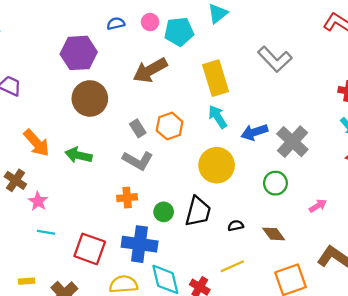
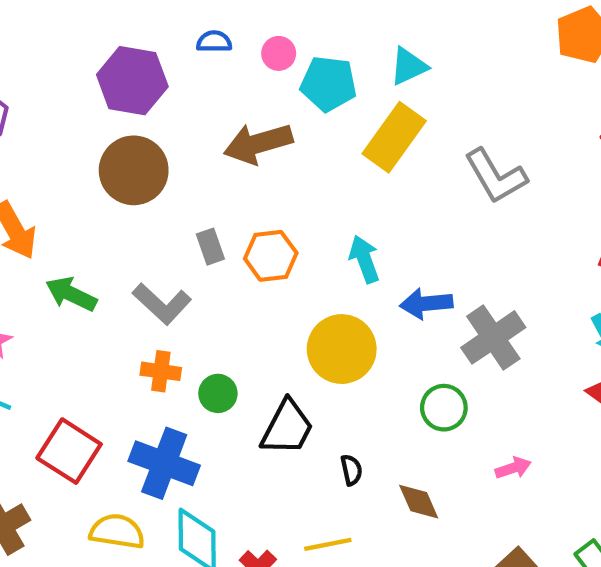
yellow rectangle: (216, 78) -> (394, 137), moved, turned 40
green arrow: (78, 155) -> (71, 294), moved
gray L-shape: (138, 160) -> (162, 304), moved
green circle: (164, 212) -> (218, 393), moved
black semicircle: (236, 226) -> (351, 470), turned 77

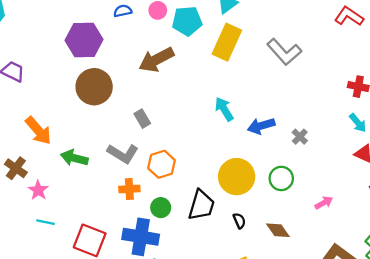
orange hexagon: (271, 256) -> (162, 164), moved
gray cross: (493, 337) -> (300, 137), size x0.5
yellow circle: (342, 349) -> (237, 177), moved
green circle: (218, 393) -> (161, 208), moved

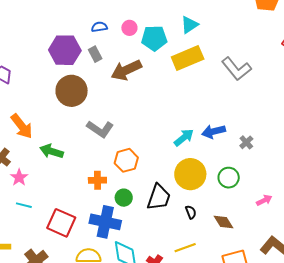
yellow rectangle: (227, 42) -> (188, 58), turned 40
cyan arrow: (224, 109) -> (184, 137), moved, turned 80
gray rectangle: (142, 119) -> (95, 54), moved
gray L-shape: (123, 154) -> (100, 129), moved

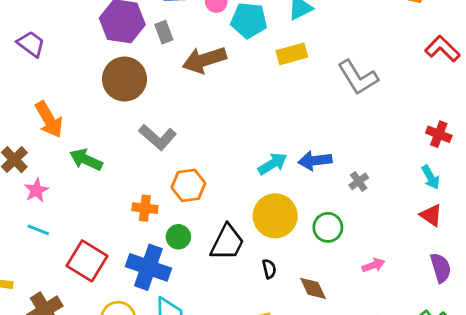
yellow rectangle: (188, 58) -> (292, 54), size x0.7

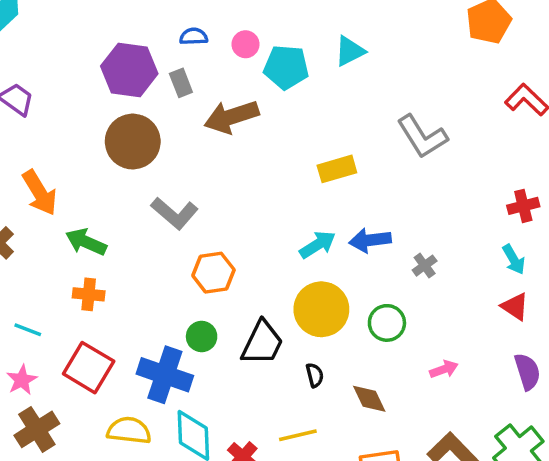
yellow rectangle: (292, 54) -> (337, 169), moved
red cross: (439, 134) -> (523, 206), turned -35
pink star: (36, 190) -> (22, 380), moved
orange cross: (145, 208) -> (89, 294), moved

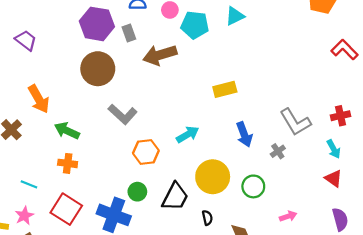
gray L-shape: (422, 137) -> (295, 122), moved
blue arrow: (370, 240) -> (244, 134), turned -105
cyan arrow: (318, 245) -> (188, 134), moved

